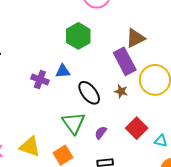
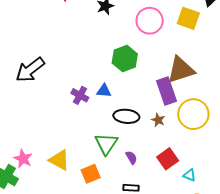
brown triangle: (135, 38) -> (181, 70), size x1.4
black ellipse: (89, 93) -> (126, 116), turned -55
purple semicircle: (101, 133) -> (131, 158), turned 104

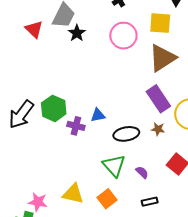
green hexagon: (125, 58) -> (54, 108), moved
brown triangle: (181, 70) -> (162, 58), moved

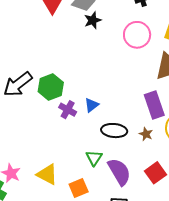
blue triangle: (98, 115) -> (92, 105), turned -42
green triangle: (114, 166) -> (94, 158), size x0.7
purple semicircle: (142, 172) -> (119, 172), size x2.0

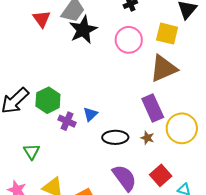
black star: (93, 20) -> (83, 30), size x1.6
green triangle: (94, 158) -> (32, 152), moved

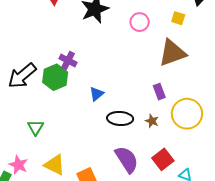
yellow square: (167, 34) -> (178, 18), size x0.6
pink circle: (129, 40) -> (140, 22), size x0.7
purple rectangle: (153, 108) -> (159, 92), size x0.6
purple cross: (67, 121) -> (68, 61), moved

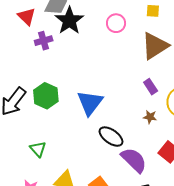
purple cross: (68, 61) -> (44, 41), moved, turned -30
blue triangle: (97, 94) -> (90, 103), size x1.8
black ellipse: (120, 118) -> (111, 137), moved, turned 45

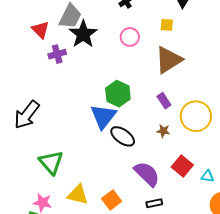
green hexagon: (46, 96) -> (118, 94), moved
black ellipse: (111, 137) -> (123, 136), moved
green triangle: (38, 149) -> (51, 162), size x1.5

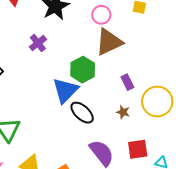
purple cross: (57, 54) -> (38, 43), moved, turned -30
brown triangle: (169, 60) -> (109, 42), moved
red square: (182, 166) -> (138, 149), turned 35

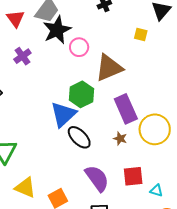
pink circle: (101, 15) -> (79, 47), moved
purple cross: (38, 43) -> (22, 56), moved
purple rectangle: (127, 82) -> (126, 109), size x1.8

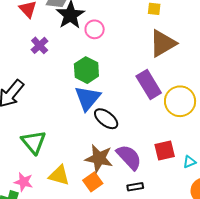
brown triangle: (109, 68) -> (163, 43), moved
green hexagon: (81, 94) -> (86, 70), moved
brown star: (120, 139) -> (99, 158), moved, size x2.0
cyan triangle: (156, 191) -> (189, 162), turned -32

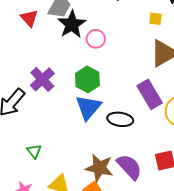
purple cross: (40, 45) -> (42, 79), moved, size x1.4
black ellipse: (106, 119) -> (120, 119), moved, turned -30
green triangle: (34, 142) -> (34, 151), size x0.6

